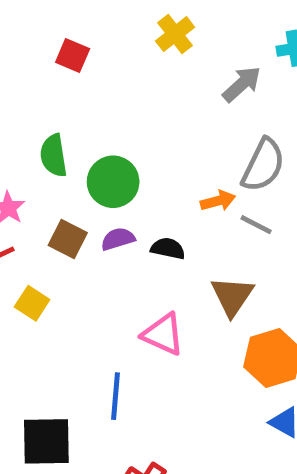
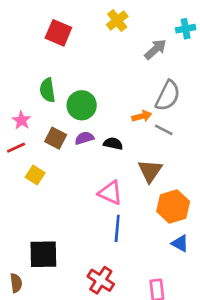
red square: (73, 55) -> (58, 33), size x1.4
blue line: (115, 396) -> (117, 228), moved

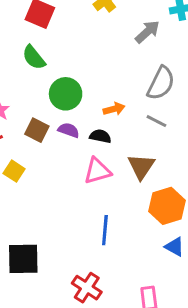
green semicircle: (47, 90) -> (34, 57), moved, turned -30
orange arrow: (142, 116) -> (114, 109), moved
purple semicircle: (84, 138) -> (69, 130), turned 36
pink triangle: (110, 193) -> (97, 171), moved, turned -40

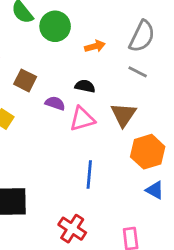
green circle: (66, 94) -> (55, 26), moved
orange arrow: (114, 109) -> (95, 46), moved
purple semicircle: (69, 130) -> (55, 103), moved

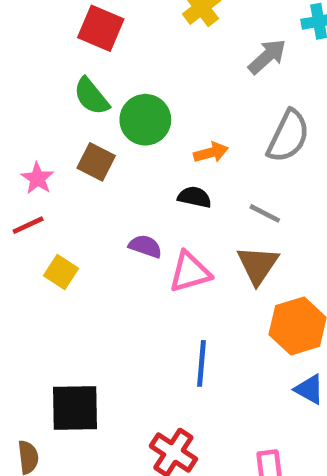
gray line: (138, 72) -> (265, 213), moved
brown square: (25, 80) -> (96, 162), moved
black semicircle: (85, 86) -> (195, 197), moved

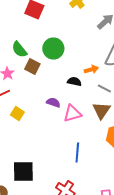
green semicircle: (91, 96) -> (19, 50), moved
orange arrow: (211, 153) -> (91, 70), moved

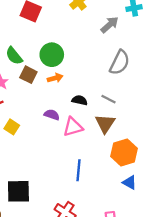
orange arrow: (91, 70) -> (55, 78), moved
black semicircle: (74, 82) -> (80, 100), moved

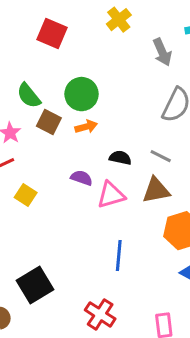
gray arrow: (110, 25) -> (162, 52), turned 108
brown triangle: (105, 124) -> (156, 190), turned 45
black square: (18, 191) -> (35, 285), turned -30

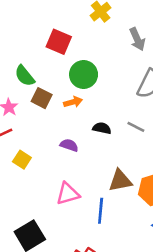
red square: (52, 34) -> (59, 42), moved
green circle: (82, 94) -> (84, 74), moved
brown triangle: (156, 190) -> (120, 181), moved
pink triangle: (111, 195) -> (68, 194), moved

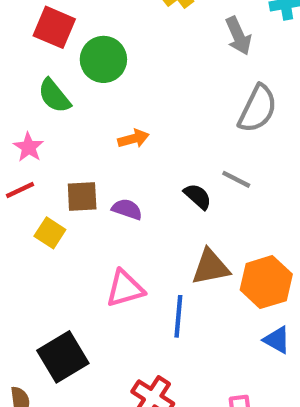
red square: (59, 42) -> (54, 27), moved
green circle: (84, 74) -> (103, 59), moved
brown square: (42, 98) -> (82, 196), moved, turned -30
black semicircle: (102, 128) -> (198, 196), moved, turned 30

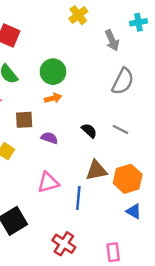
green circle: (103, 59) -> (53, 72), moved
gray line: (236, 179) -> (120, 129), moved
brown square: (82, 196) -> (24, 120), moved

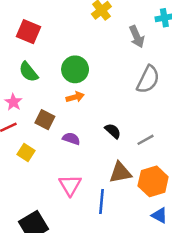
brown square: (24, 120) -> (45, 120), turned 30
gray line: (120, 129) -> (146, 140), moved, turned -56
pink triangle: (48, 182) -> (70, 185), turned -45

